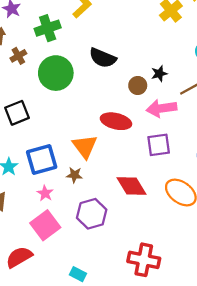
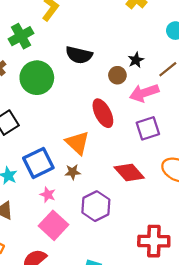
red ellipse: (116, 121) -> (103, 113), turned 60

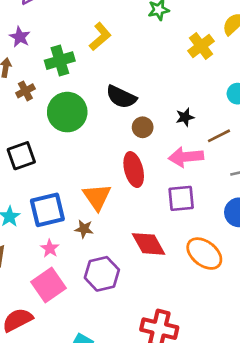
brown circle: (117, 75) -> (143, 127), moved

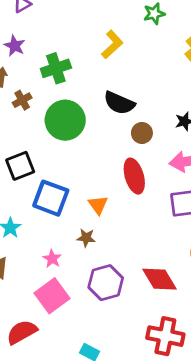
yellow L-shape: (100, 37) -> (112, 45), moved
orange triangle: (97, 197) -> (98, 205), size x0.7
blue square: (47, 210) -> (51, 198), moved, turned 36
red diamond: (149, 244) -> (160, 279), moved

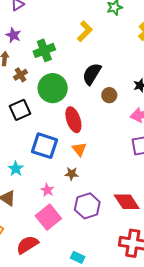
black semicircle: (119, 103) -> (92, 74), turned 100
black square: (20, 166) -> (20, 110), moved
red ellipse: (134, 176) -> (73, 120), moved

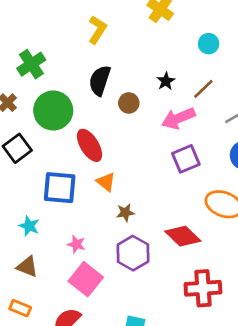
yellow L-shape: (85, 31) -> (97, 30), moved
brown star: (72, 174) -> (125, 213), moved

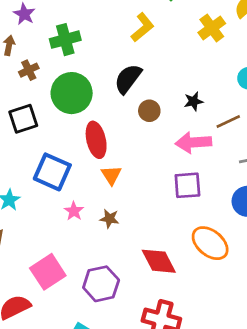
orange triangle: (106, 182) -> (111, 175), moved
pink star: (76, 244) -> (74, 211), moved
purple hexagon: (133, 253) -> (101, 284), moved

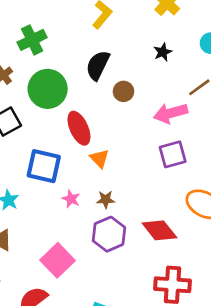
black star: (193, 101) -> (163, 52), moved
purple hexagon: (101, 284) -> (109, 234), moved

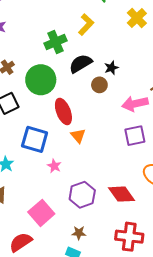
green cross: (32, 40) -> (56, 42), moved
black star: (163, 52) -> (111, 68), moved
black semicircle: (98, 65) -> (81, 64), turned 30
brown star: (106, 200) -> (79, 233), moved

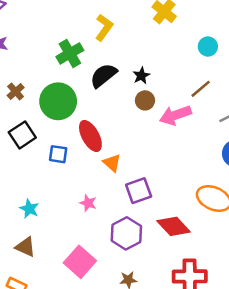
brown circle: (99, 85) -> (145, 100), moved
purple square: (135, 136) -> (139, 191), moved
blue square: (35, 139) -> (58, 154), moved, size x0.6

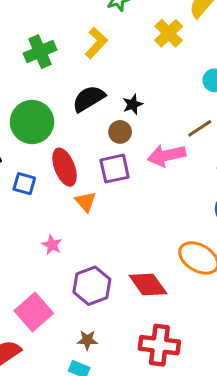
green cross: (70, 53) -> (40, 52), moved
brown circle: (145, 100) -> (120, 132), moved
purple square: (139, 191) -> (115, 169), moved

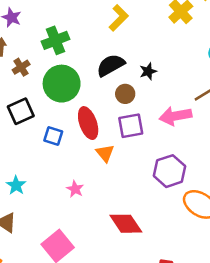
green cross: (40, 52) -> (55, 40), moved
brown circle: (120, 132) -> (125, 94), moved
red diamond: (148, 284) -> (126, 224), moved
purple hexagon: (92, 286) -> (169, 171), moved

